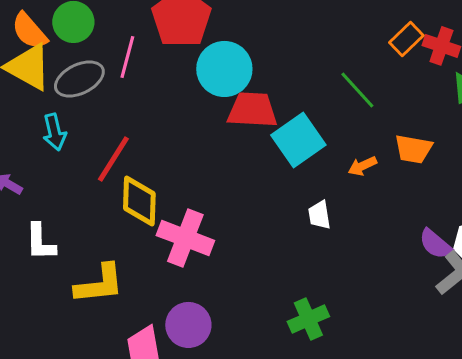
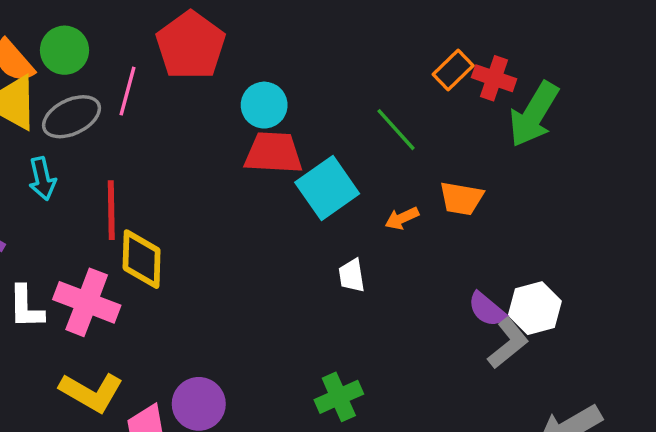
cyan circle: (224, 69) -> (264, 105), moved, size x0.7
red line: (113, 159) -> (111, 210), turned -33
pink cross: (185, 238) -> (87, 302), moved
yellow L-shape: (99, 284) -> (91, 392), moved, turned 36

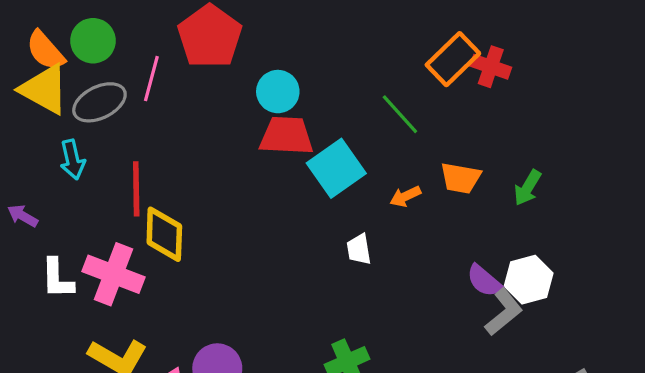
orange rectangle: (453, 70) -> (453, 59), size x1.4
green arrow: (534, 114) -> (528, 188), moved, size x0.6

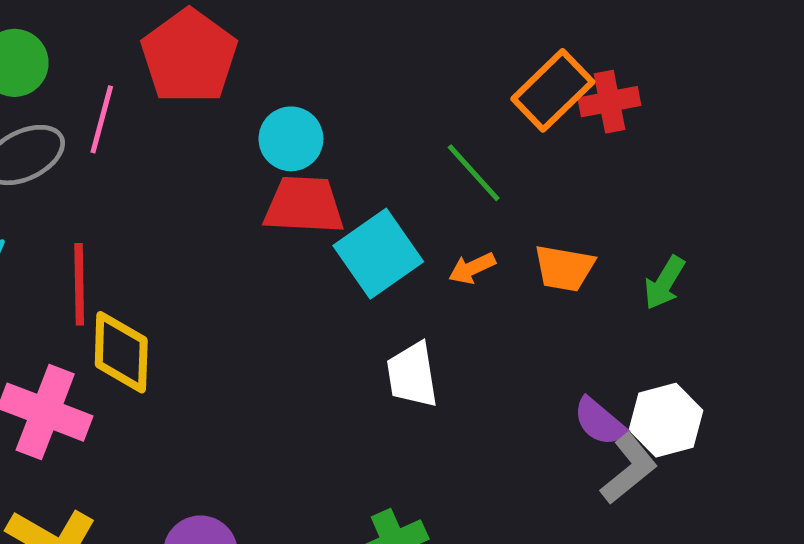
red cross: (491, 67) -> (609, 102), turned -30
orange arrow: (405, 196) -> (472, 268), moved
white trapezoid: (359, 249) -> (412, 375), size x1.4

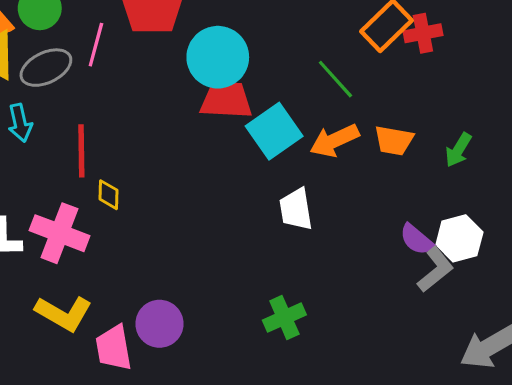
cyan circle: (291, 139) -> (218, 57), size x1.5
orange arrow: (472, 268) -> (334, 140), size x1.6
yellow diamond: (121, 352) -> (108, 195), size x0.6

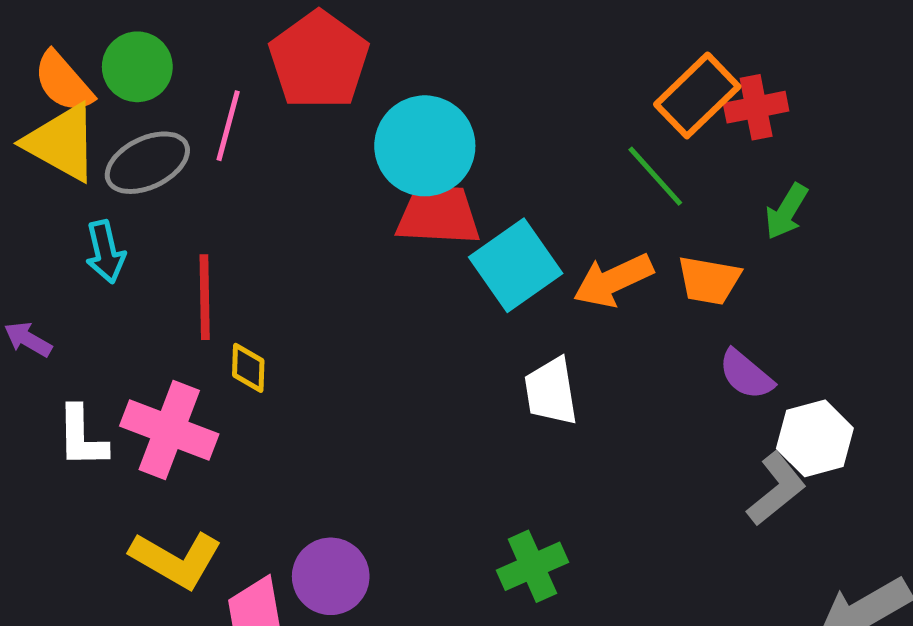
green line: (335, 79) -> (655, 176), moved
green arrow: (458, 150) -> (786, 211), moved
purple semicircle: (417, 239) -> (746, 375), moved

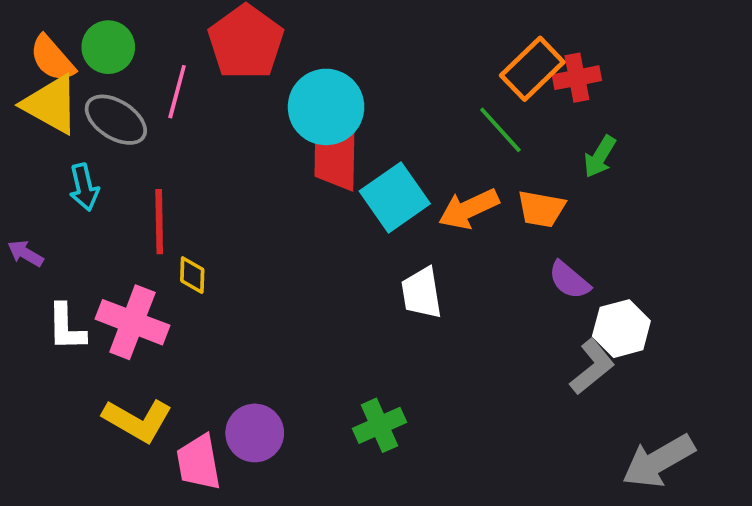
gray ellipse: (147, 163) -> (116, 120), turned 58
red trapezoid: (438, 215) -> (336, 159), turned -92
green cross: (532, 566) -> (380, 425), moved

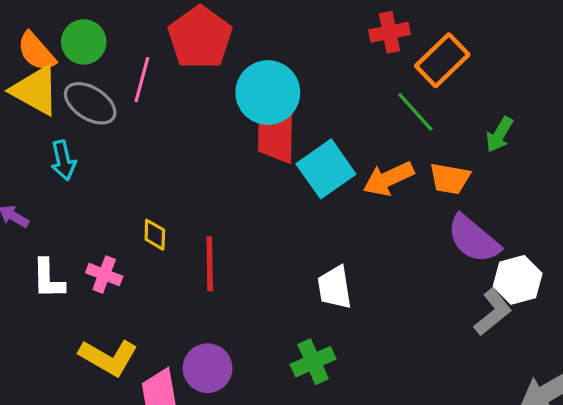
red cross: (577, 78) -> (390, 32), moved
red line: (159, 222) -> (210, 264), moved
purple semicircle: (569, 280) -> (473, 239), size x1.5
white trapezoid: (422, 293) -> (335, 287), moved
pink cross: (132, 322) -> (104, 274), size x0.6

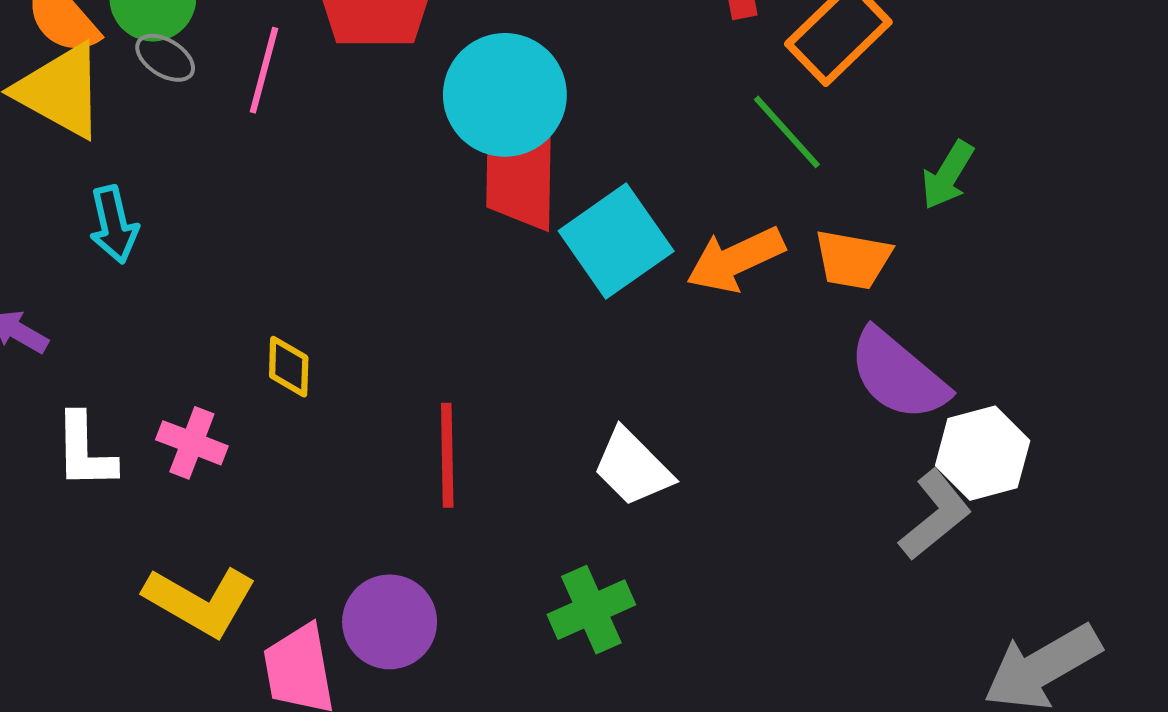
gray ellipse: (90, 103) -> (165, 58), moved, size x0.6
red line: (210, 264) -> (447, 455), moved
white trapezoid: (335, 287) -> (633, 468), turned -36

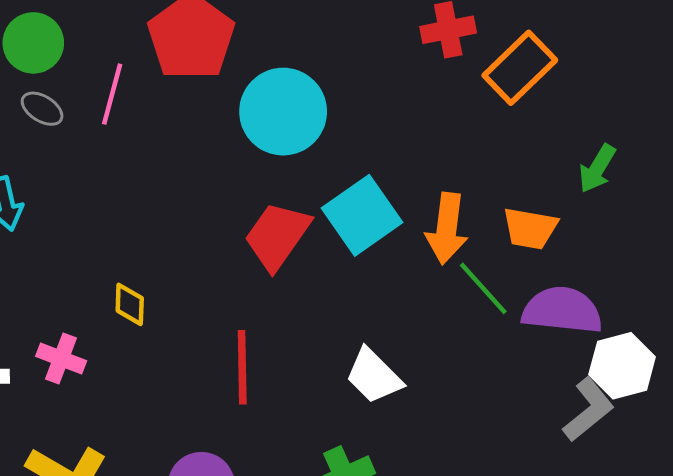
gray ellipse: (165, 58) -> (42, 109), moved
green line: (787, 132) -> (483, 288), moved
red trapezoid: (521, 179) -> (277, 236), moved, turned 34
orange arrow: (735, 260) -> (447, 228), turned -58
purple semicircle: (898, 375) -> (562, 310), turned 146

